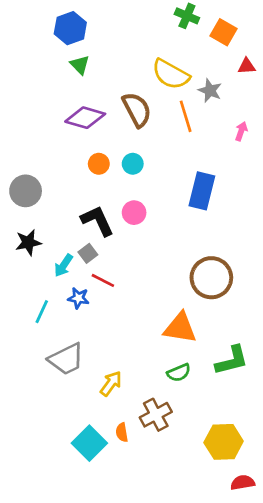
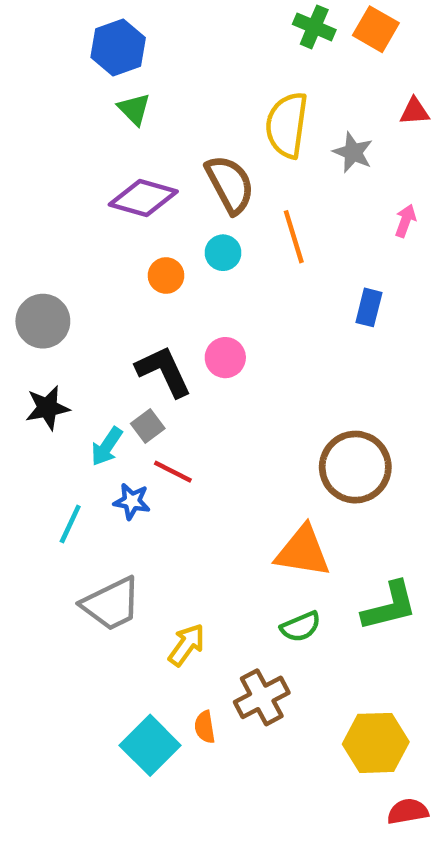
orange square: (224, 32) -> (376, 29), moved
yellow semicircle: (171, 74) -> (287, 125), turned 69
orange line: (186, 116) -> (294, 237), moved
cyan circle: (133, 164) -> (223, 253), moved
blue rectangle: (202, 191) -> (369, 307), moved, size x0.6

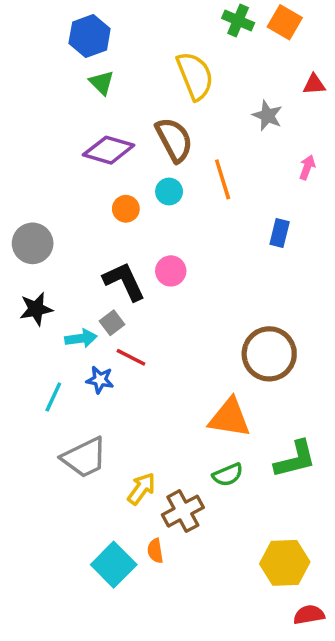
yellow semicircle: (287, 125) -> (195, 76), moved, turned 150
cyan arrow: (107, 447) -> (81, 338), turned -132
brown cross: (262, 697) -> (183, 511), moved

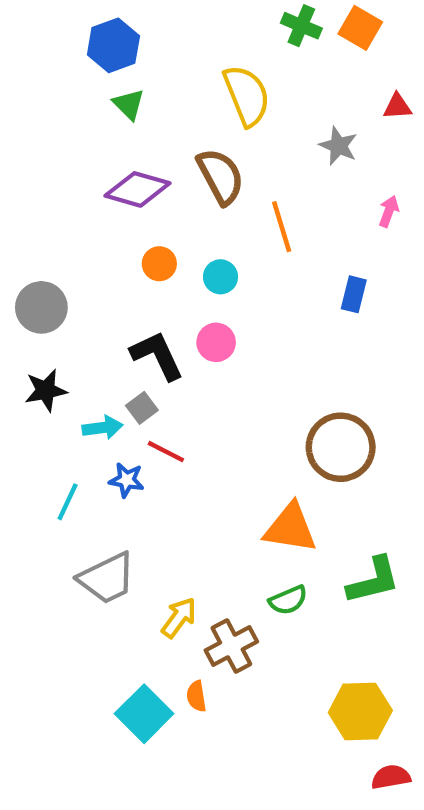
cyan circle: (169, 192) -> (220, 277), moved

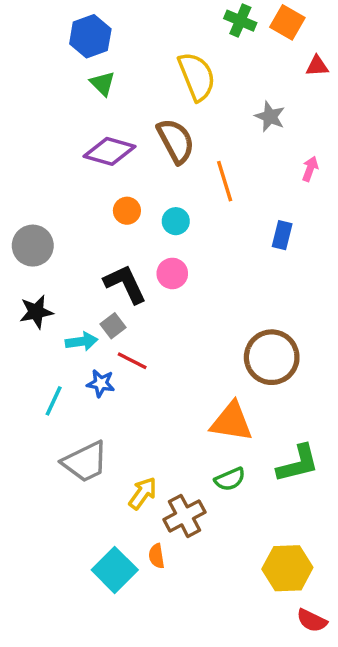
red triangle: (397, 106) -> (317, 66), moved
red semicircle: (391, 777) -> (312, 621), turned -144

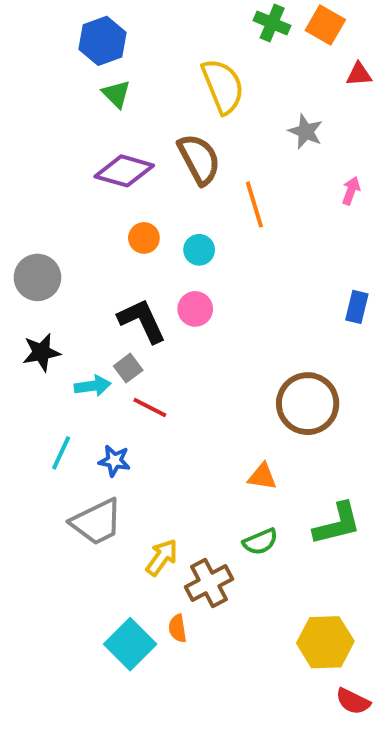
blue rectangle: (282, 235) -> (357, 307), moved
blue star: (101, 383) -> (114, 461), moved
orange triangle: (232, 422) -> (262, 477), size x0.6

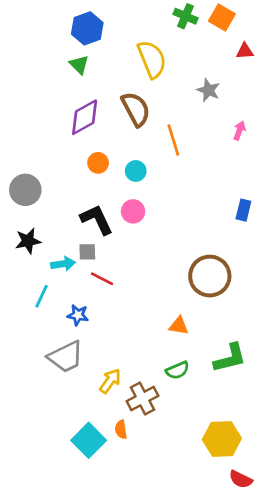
blue hexagon: (103, 41) -> (87, 28), moved
purple diamond: (124, 171) -> (85, 117), turned -45
gray square: (128, 368) -> (87, 252), turned 36
cyan line: (61, 453) -> (41, 296), moved

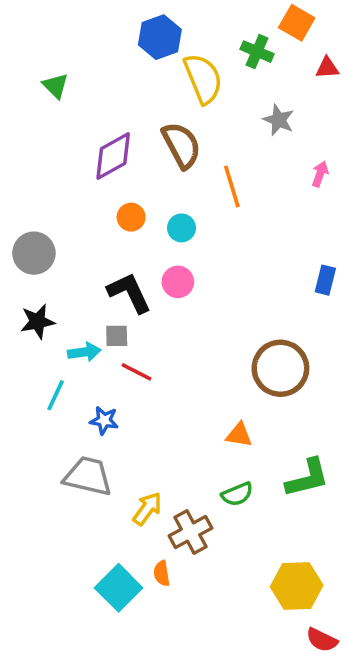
green cross: (186, 16) -> (257, 52), moved
blue hexagon: (87, 28) -> (160, 37), moved
green triangle: (79, 65) -> (56, 86), moved
gray trapezoid: (66, 357) -> (88, 476), turned -141

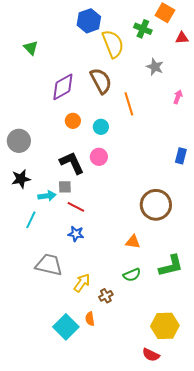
blue star: (104, 420) -> (76, 234), moved
brown cross: (190, 532) -> (106, 296), size x0.6
red semicircle: (322, 640) -> (151, 355), moved

